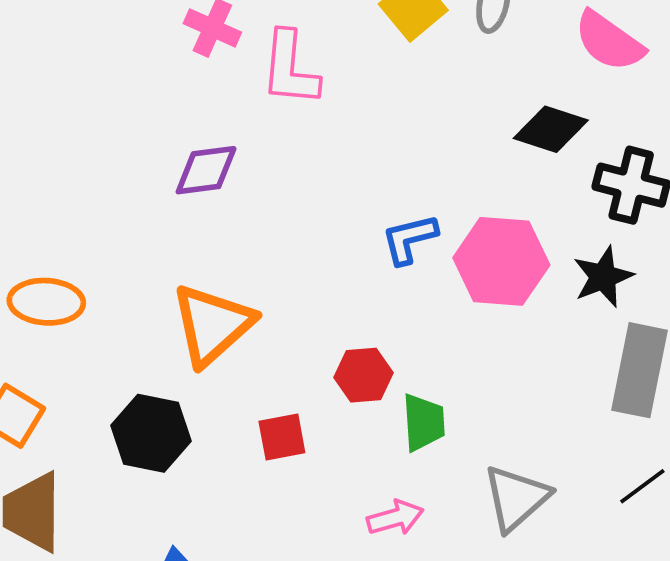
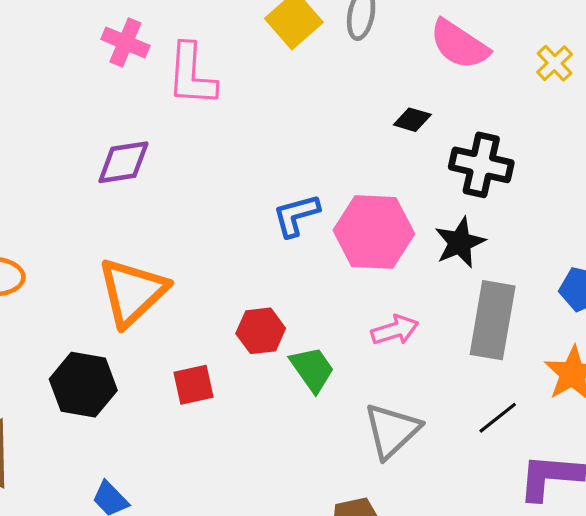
black diamond: (551, 129) -> (412, 120), size x0.6
green trapezoid: (424, 422) -> (312, 369), turned -30
pink arrow: (395, 518) -> (395, 330), moved

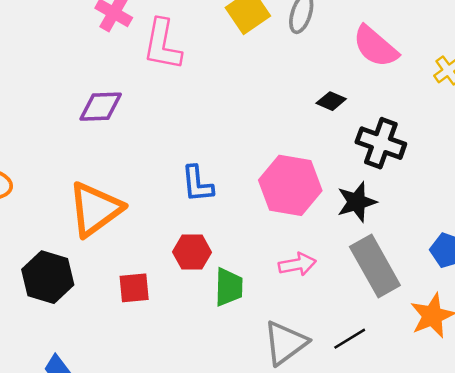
blue L-shape: (296, 215) -> (197, 184), moved, turned -87
gray rectangle: (493, 320) -> (375, 266), turned -46
green trapezoid: (312, 369) -> (229, 287), turned 30
black line: (498, 418) -> (350, 339), moved

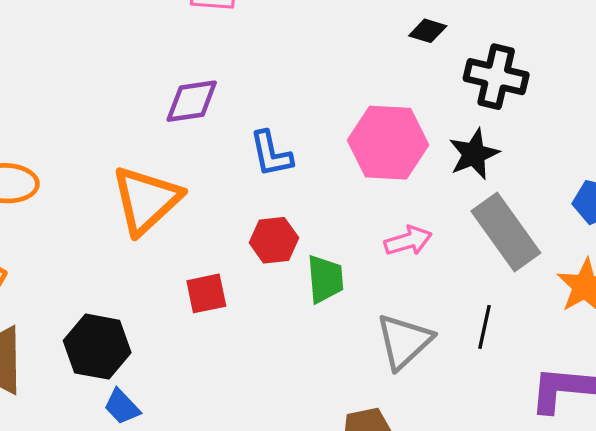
purple diamond: (101, 107) -> (192, 101), moved
black hexagon: (48, 277) -> (97, 347), moved
black line: (350, 339) -> (484, 327), turned -40

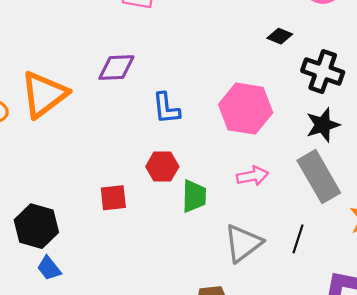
black star: (474, 154) -> (323, 125), moved
orange triangle: (146, 200) -> (44, 94), moved

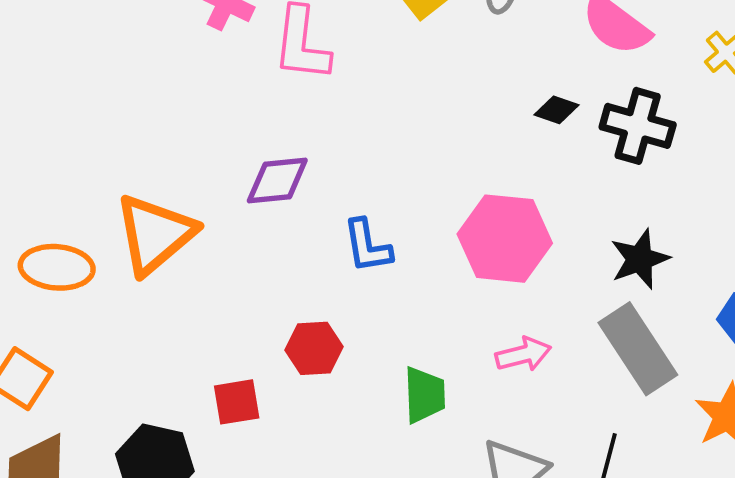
black cross: (323, 72) -> (638, 126), moved
red hexagon: (162, 167) -> (314, 348), moved
red square: (113, 198) -> (237, 402), moved

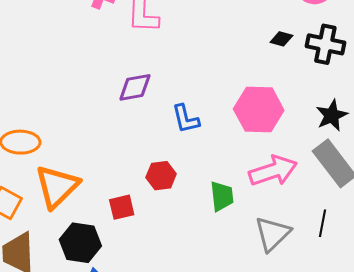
orange triangle: (155, 234) -> (57, 186), moved
pink arrow: (523, 354) -> (273, 171), size x1.6

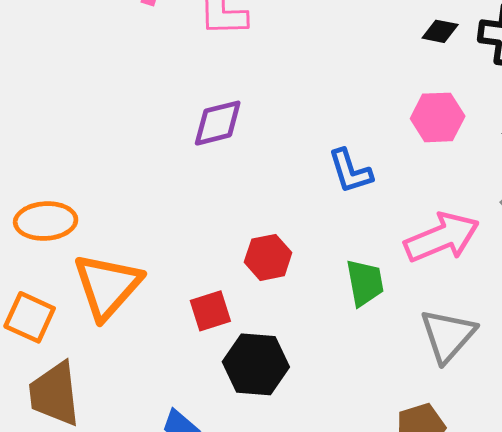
pink hexagon: (259, 110) -> (438, 117), moved, size x0.7
blue L-shape: (186, 119) -> (350, 171), moved
black hexagon: (80, 243) -> (256, 364), moved

